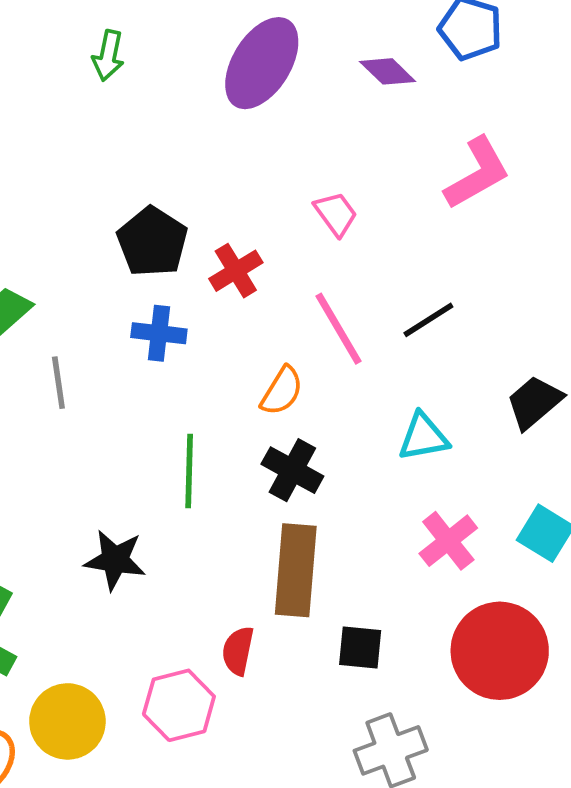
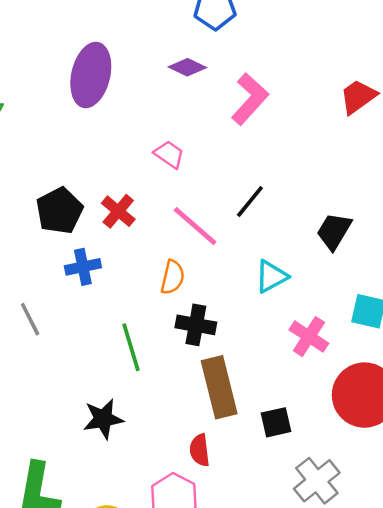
purple diamond: (388, 71) -> (187, 67), moved
black pentagon: (152, 242) -> (59, 211), turned 30

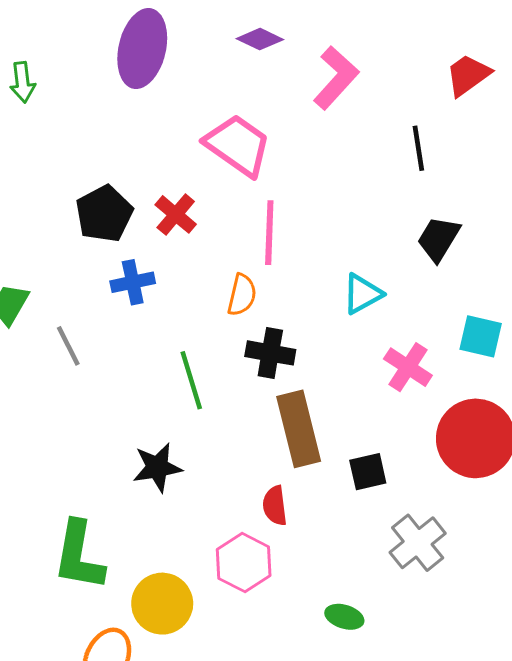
pink trapezoid: (169, 154) -> (238, 145), size x1.8
black line: (250, 202) -> (418, 148), moved, turned -48
pink line: (195, 226) -> (269, 233), turned 51

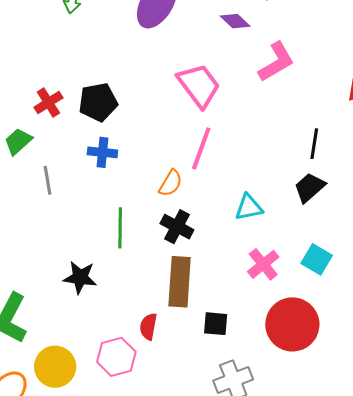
black line: (418, 148) -> (314, 144), moved
red cross: (176, 214) -> (48, 103), moved

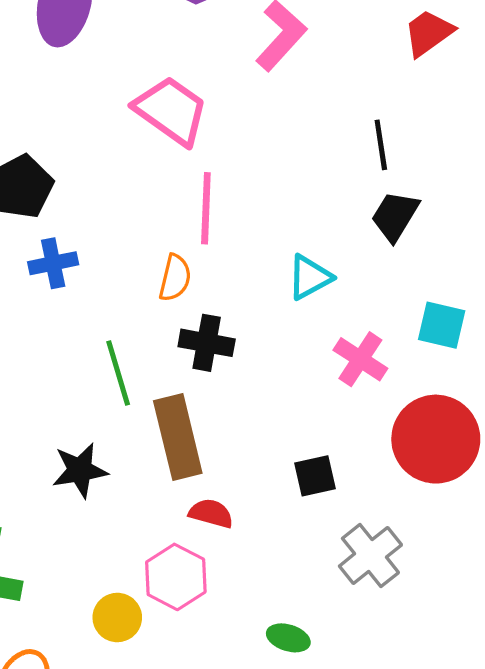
brown rectangle: (180, 282) -> (178, 437), moved
red semicircle: (148, 326) -> (211, 513), turned 112
yellow circle: (55, 367) -> (117, 618), moved, size x0.7

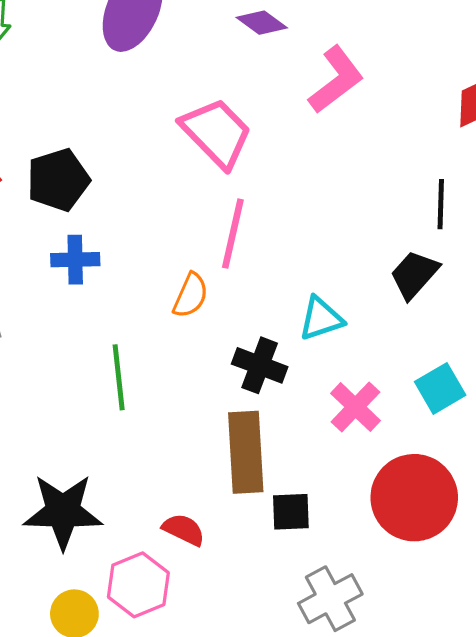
black line: (381, 145) -> (441, 204), moved
cyan square: (442, 325) -> (440, 388), turned 36
black cross: (207, 343) -> (260, 365), moved
brown rectangle: (178, 437) -> (246, 452), moved
black star: (80, 470) -> (63, 511), moved, size x1.4

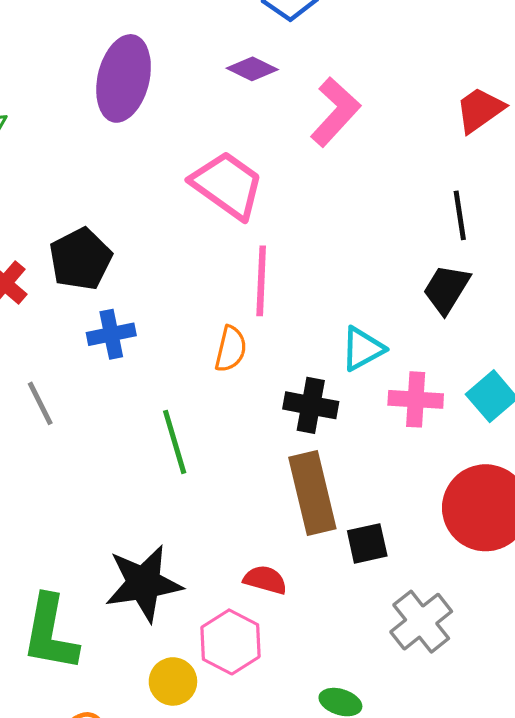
pink cross: (355, 407) -> (416, 399), moved, turned -30

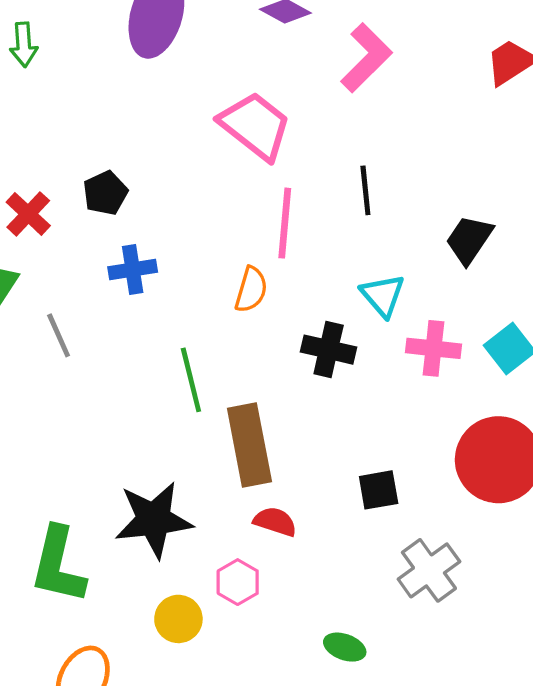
black line: (460, 215) -> (365, 190), moved
black pentagon: (81, 259) -> (105, 193), size x0.7
cyan triangle: (363, 349) -> (383, 295), turned -45
brown rectangle: (312, 493) -> (249, 445), moved
pink hexagon: (231, 642) -> (238, 582), size x0.7

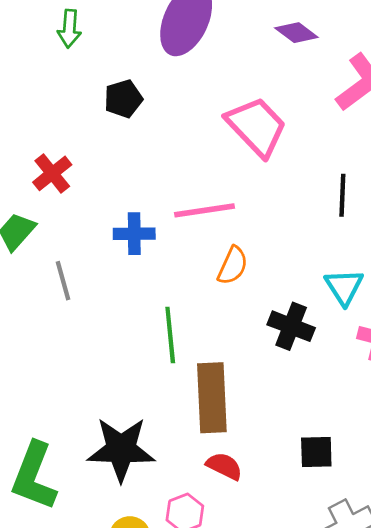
black pentagon: (105, 193) -> (123, 99), moved
pink line: (285, 223) -> (205, 210), moved, turned 68

